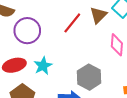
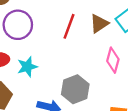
red line: (72, 23) -> (69, 26), turned -30

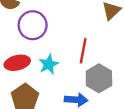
red line: (69, 26) -> (83, 51), moved

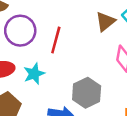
red line: (83, 51) -> (56, 40), moved

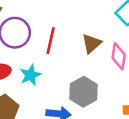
brown triangle: (105, 22) -> (92, 44), moved

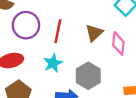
cyan star: (30, 75) -> (53, 63), moved

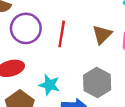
cyan star: (53, 63) -> (49, 85), moved, turned -30

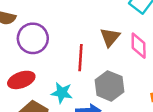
red line: (62, 34) -> (80, 58), moved

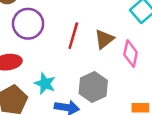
red line: (80, 58) -> (73, 36), moved

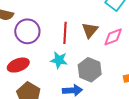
pink diamond: (131, 54) -> (113, 37), turned 70
cyan star: (45, 84) -> (59, 60), moved

